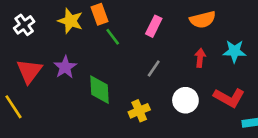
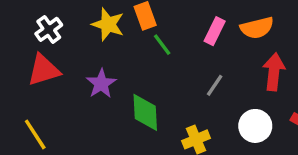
orange semicircle: (203, 20) -> (257, 28), moved
red arrow: (200, 58) -> (274, 72), size x1.5
red triangle: (29, 71) -> (44, 70), moved, turned 36

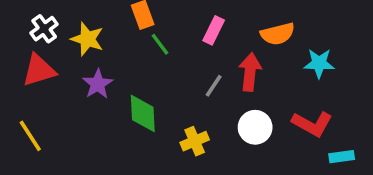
yellow star: (108, 24) -> (87, 39), moved
orange semicircle: (257, 28) -> (278, 34), moved
red arrow: (274, 72) -> (250, 72), moved

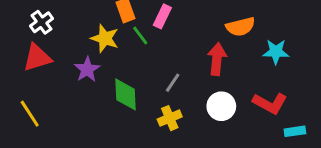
pink rectangle: (214, 30) -> (162, 16), moved
yellow star: (87, 39) -> (105, 38), moved
gray line: (214, 86) -> (173, 83), moved

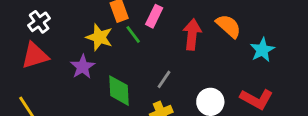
orange semicircle: (240, 27) -> (229, 26), turned -124
cyan star: (276, 52) -> (262, 50), turned -30
red arrow: (217, 59) -> (192, 34), moved

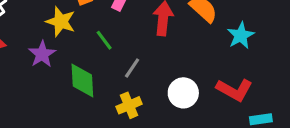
green line: (133, 34) -> (104, 40), moved

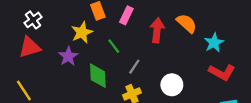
yellow star: (61, 22) -> (82, 32), turned 30
red L-shape: (234, 90) -> (222, 72), moved

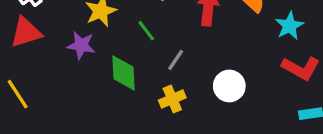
purple star: (68, 56) -> (81, 45), turned -30

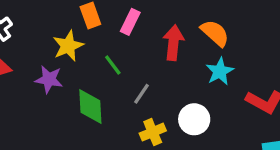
cyan star: (289, 26) -> (220, 71), moved
yellow cross: (172, 99) -> (153, 132), moved

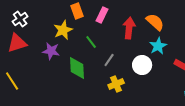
white circle: (194, 119) -> (142, 65), moved

